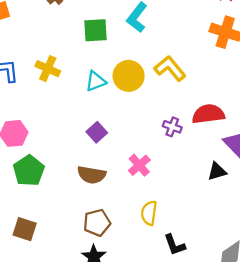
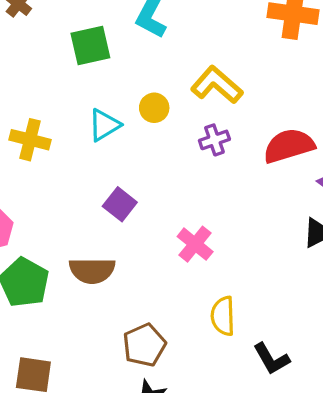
yellow cross: (48, 69) -> (30, 140), moved
yellow circle: (129, 76) -> (154, 108), size x0.6
purple cross: (172, 127) -> (214, 140), moved, turned -30
brown semicircle: (92, 175) -> (92, 271), moved

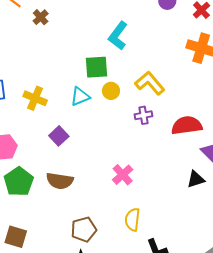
green square: (90, 46) -> (97, 67), moved
purple square: (120, 204) -> (59, 136), moved

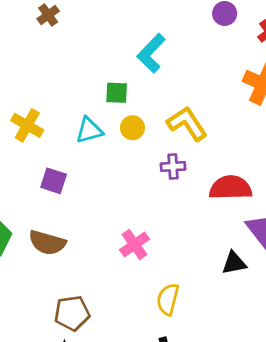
green square: (97, 67) -> (117, 93), size x0.7
purple square: (59, 136) -> (54, 181), turned -36
yellow semicircle: (132, 219) -> (168, 299), moved

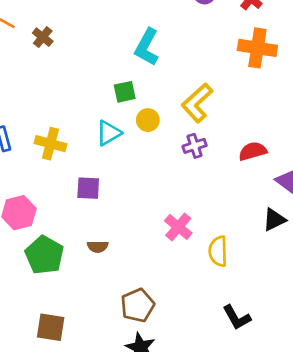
yellow L-shape: (187, 124) -> (197, 103), turned -84
red semicircle: (231, 188) -> (253, 151), size x0.7
brown semicircle: (47, 243) -> (98, 247), size x0.6
yellow semicircle: (168, 299) -> (218, 251), moved

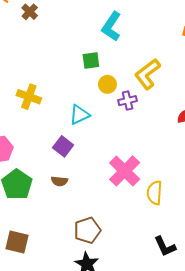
cyan triangle: (109, 133) -> (79, 115), moved
purple cross: (195, 146) -> (128, 101), moved
purple square: (88, 188) -> (63, 146), moved, turned 30
pink cross: (178, 227) -> (125, 171), size x1.4

